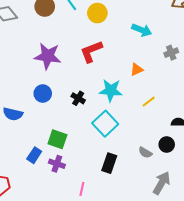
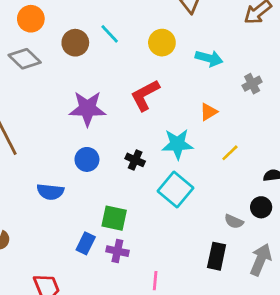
yellow circle: (97, 13) -> (162, 43), moved
black rectangle: (109, 163) -> (217, 256), moved

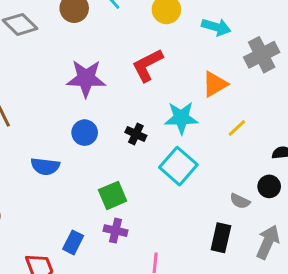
gray cross: (252, 84) -> (262, 55), size x1.6
orange triangle: (209, 112) -> (215, 84), size x1.4
green square: (114, 218) -> (113, 195), turned -36
blue rectangle: (86, 243) -> (73, 242), moved

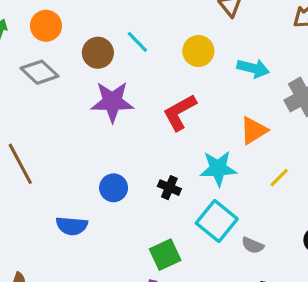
purple star: (86, 78) -> (112, 102), moved
green square: (113, 195) -> (165, 255), moved
gray semicircle: (240, 201) -> (253, 245), moved

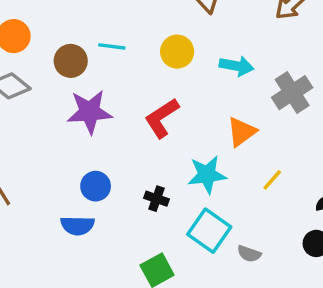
cyan line: (137, 42) -> (112, 46), turned -35
blue circle: (114, 188) -> (96, 186), moved
blue semicircle: (72, 226) -> (77, 226), moved

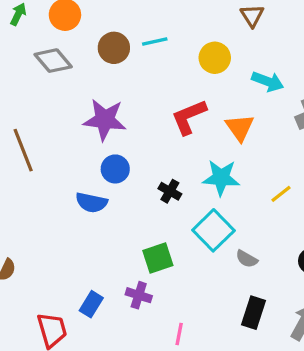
cyan line: (112, 46) -> (155, 41), turned -30
purple star: (90, 112) -> (105, 120), moved
orange triangle: (242, 132) -> (240, 128), moved, turned -40

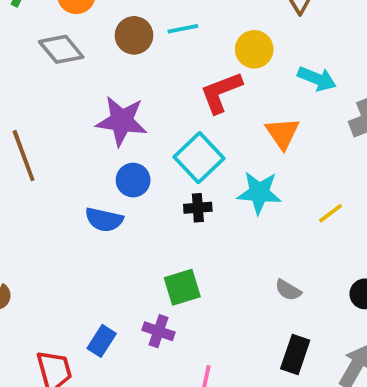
red L-shape: (189, 117) -> (221, 92), moved
black cross: (170, 191) -> (198, 208), turned -35
cyan square: (213, 230) -> (199, 158), moved

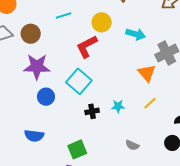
brown circle: (134, 35) -> (31, 34), moved
orange triangle: (283, 133) -> (147, 73), moved
cyan star: (259, 193) -> (118, 106), moved, size x0.6
black cross: (198, 208) -> (92, 111), moved
blue semicircle: (104, 220) -> (34, 136), moved

